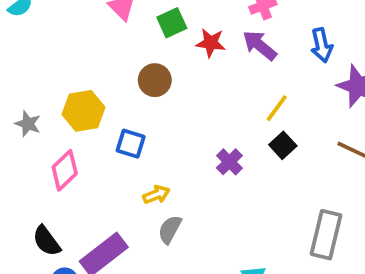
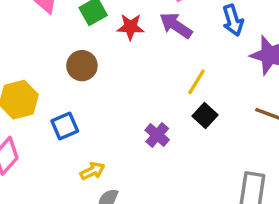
blue square: (131, 144) -> (65, 126), turned -36

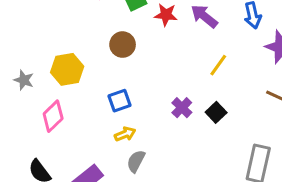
black square: (205, 116) -> (216, 112), moved
blue square: (65, 126) -> (120, 101), moved

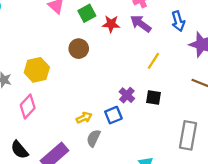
blue square: (120, 101) -> (113, 115), moved
black square: (216, 112) -> (153, 97), turned -35

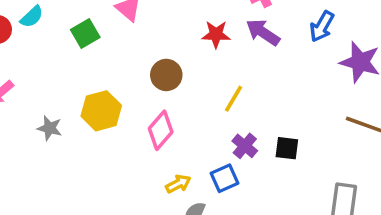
green square: (87, 13) -> (85, 34), moved
blue arrow: (178, 21) -> (322, 26), turned 48
yellow line: (153, 61) -> (234, 99), moved
pink diamond: (28, 106) -> (161, 130), moved

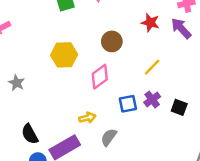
gray star: (50, 128) -> (17, 83), moved
blue square: (225, 178) -> (128, 104), moved
yellow arrow: (178, 184) -> (87, 118), moved

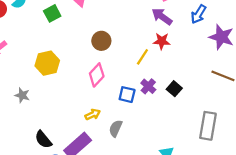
red star: (150, 23) -> (162, 41), moved
yellow hexagon: (64, 55) -> (47, 63), moved
blue square: (128, 104) -> (127, 95), turned 35
black square: (179, 107) -> (174, 89), turned 32

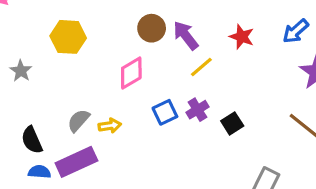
purple arrow: (162, 17) -> (186, 35), moved
red star: (162, 41) -> (242, 37), moved
blue square: (127, 95) -> (165, 112), turned 35
gray semicircle: (116, 128) -> (78, 120), moved

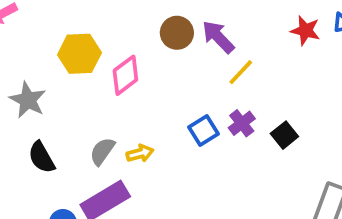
red star: (242, 37) -> (305, 31), moved
gray star: (21, 71) -> (28, 100), size x1.4
pink diamond: (131, 73) -> (125, 75), moved
black semicircle: (32, 140) -> (42, 157), moved

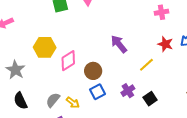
brown circle: (177, 33) -> (93, 71), moved
yellow line: (241, 72) -> (146, 65), moved
blue square: (204, 131) -> (97, 92), moved
yellow arrow: (140, 153) -> (73, 103), turned 48

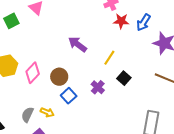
red star: (165, 44) -> (121, 21), moved
black square: (150, 99) -> (124, 78), moved

